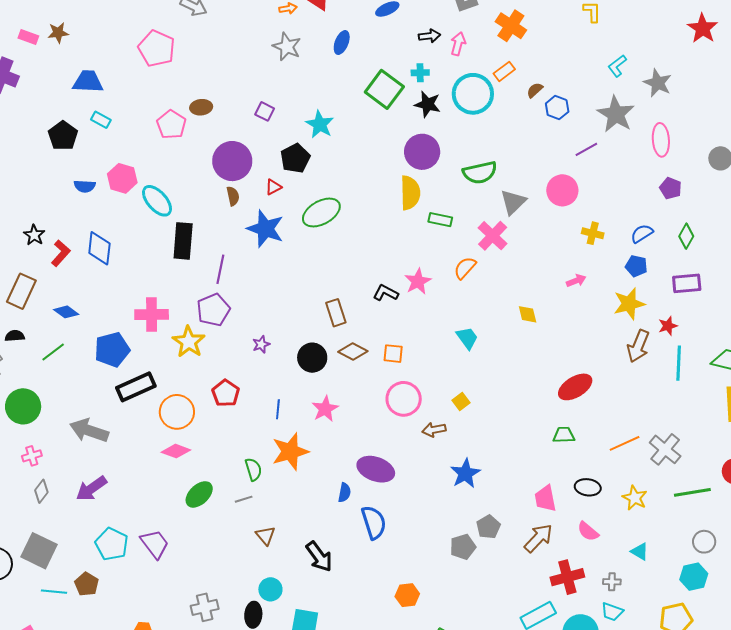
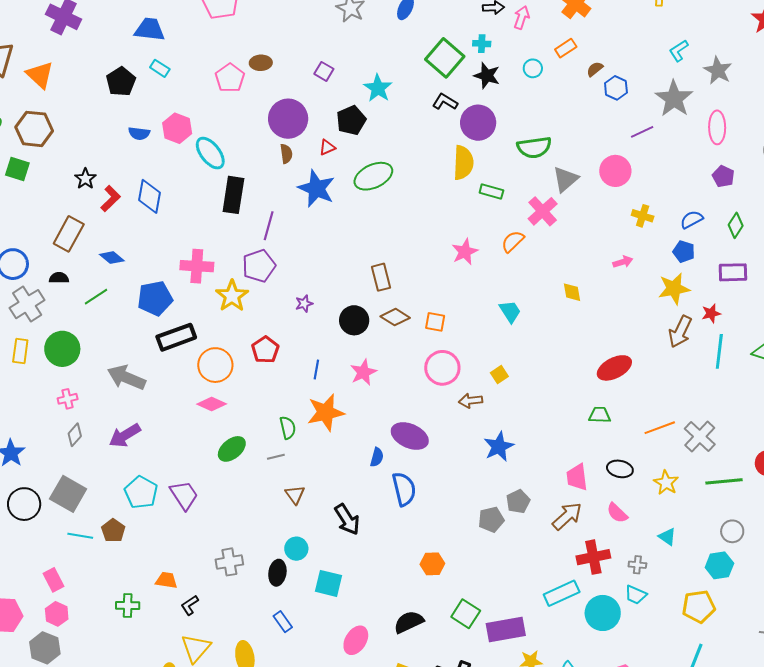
cyan circle: (473, 94) -> (533, 68), size x0.5
black L-shape: (386, 293) -> (445, 102), moved

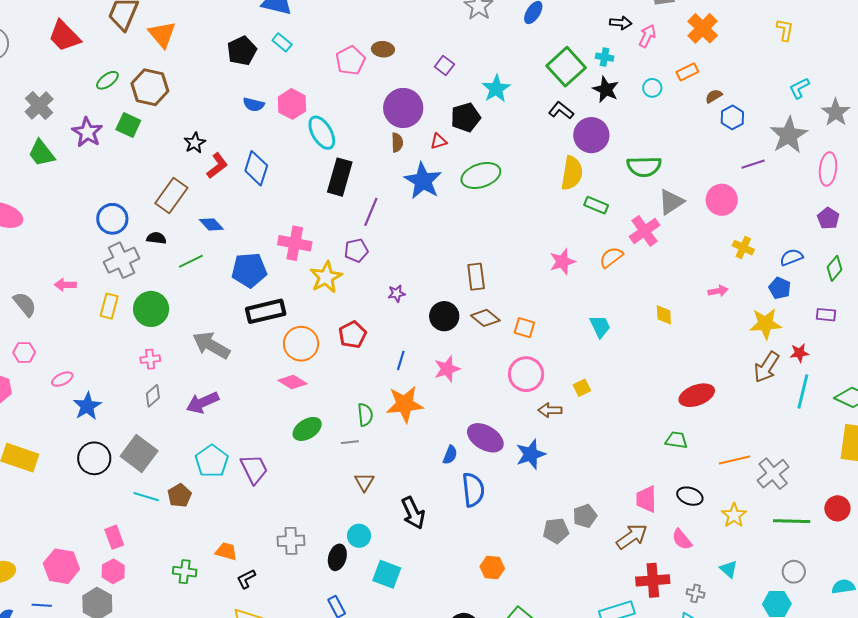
purple pentagon: (259, 266) -> (356, 250), size x0.7
purple rectangle: (733, 272) -> (826, 315), size x0.7
blue star: (499, 447) -> (531, 454), moved

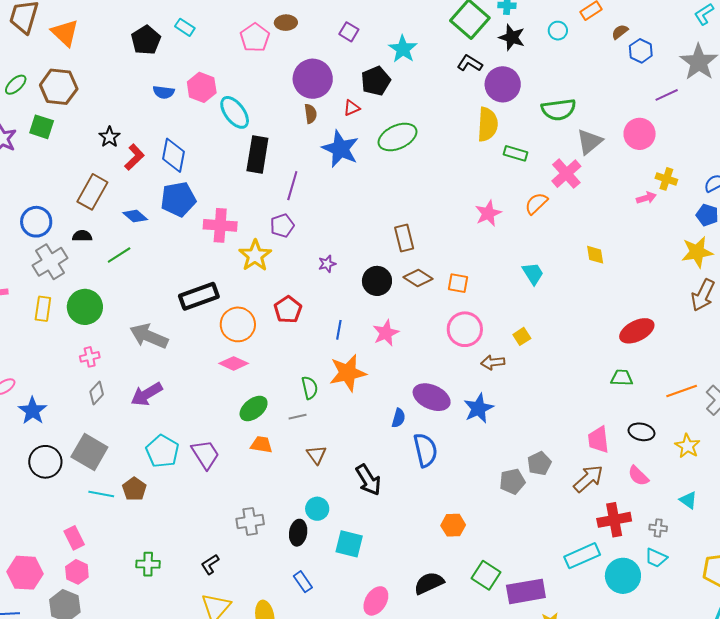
blue pentagon: (249, 270) -> (178, 199), moved
pink arrow: (718, 291) -> (646, 198), moved
orange trapezoid: (226, 551) -> (261, 445), moved

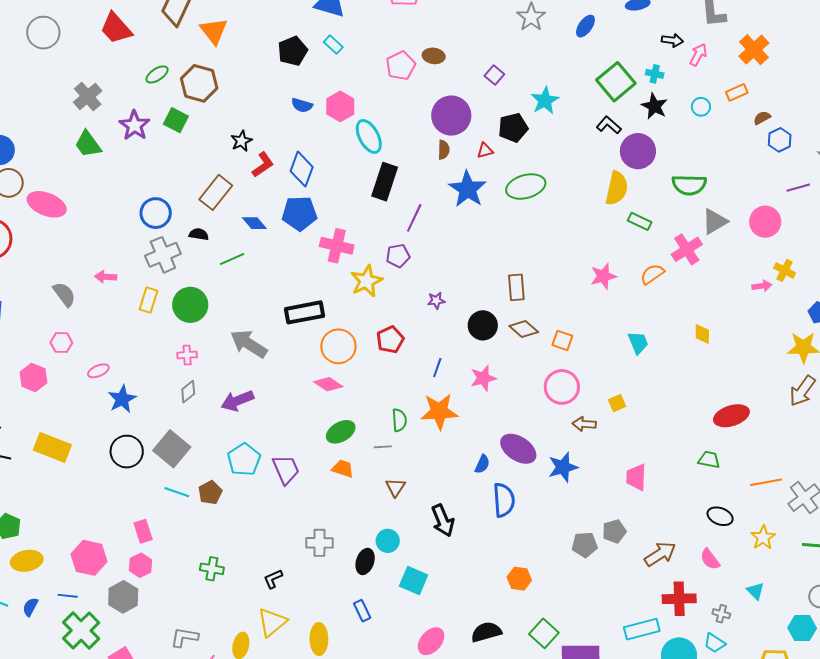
pink trapezoid: (598, 440) -> (636, 477), moved

